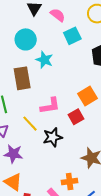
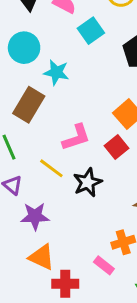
brown rectangle: (22, 78) -> (29, 105), turned 50

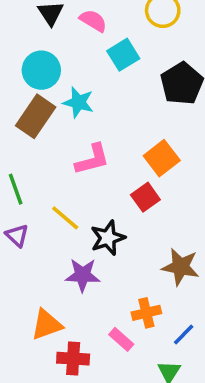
brown rectangle: (29, 105) -> (36, 116), moved
pink L-shape: (76, 137) -> (92, 159), moved
purple star: (35, 216) -> (83, 275), moved
orange triangle: (42, 257) -> (47, 325), turned -48

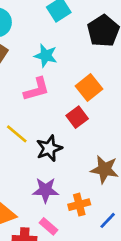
cyan star: (78, 102) -> (46, 56), moved
purple star: (83, 275) -> (45, 190), moved
pink rectangle: (121, 339) -> (48, 226), moved

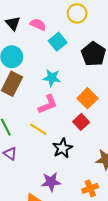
yellow line: (17, 134) -> (38, 129), moved
purple star: (45, 190) -> (51, 182), moved

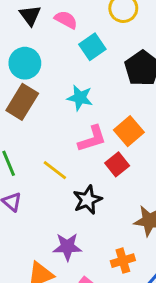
pink L-shape: (48, 104) -> (92, 139), moved

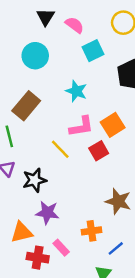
brown rectangle: (22, 102) -> (26, 106), moved
yellow line: (55, 170) -> (60, 149), moved
black star: (87, 200) -> (35, 180), moved

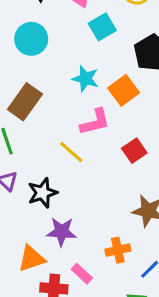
orange square: (113, 125) -> (124, 90), moved
red square: (99, 151) -> (134, 151), moved

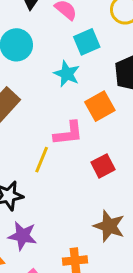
cyan star: (85, 79) -> (67, 74), moved
yellow line: (71, 152) -> (42, 160), turned 64

